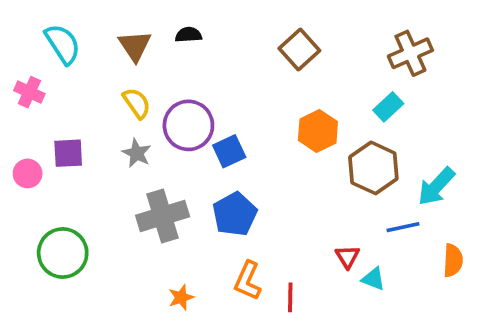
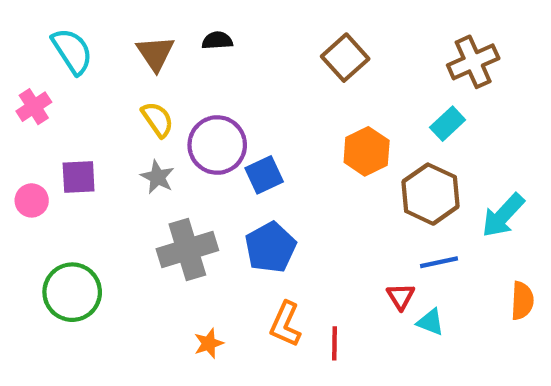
pink cross: (29, 92) -> (34, 107), turned 32
blue line: (403, 227) -> (439, 262), moved

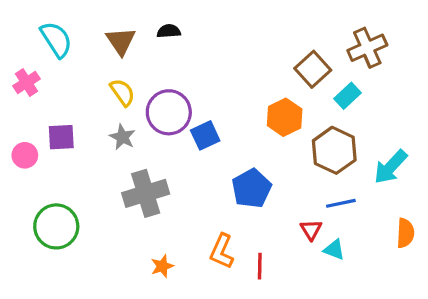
brown square: (345, 58) -> (313, 69), moved
blue pentagon: (271, 247) -> (252, 188), moved

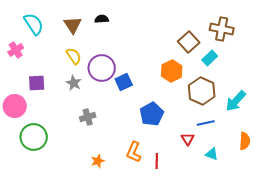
brown cross: (367, 48) -> (222, 29), turned 35
pink circle: (25, 155) -> (15, 106), moved, size x1.5
gray cross: (146, 193) -> (88, 117), size x0.6
cyan triangle: (334, 250) -> (212, 154), moved

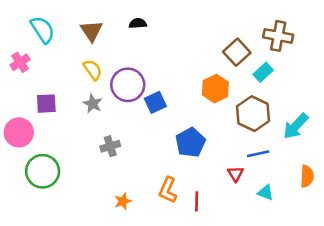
black semicircle: (102, 19) -> (138, 23), moved

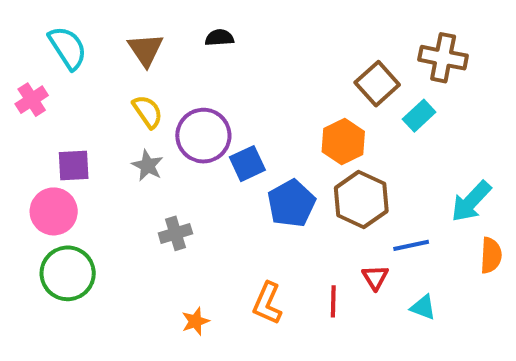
brown hexagon: (253, 114) -> (361, 199), moved
pink circle: (19, 132) -> (54, 211), moved
blue pentagon: (190, 142) -> (291, 203), moved
orange semicircle: (307, 176) -> (491, 255), moved
red line: (197, 201) -> (333, 301), moved

